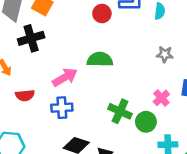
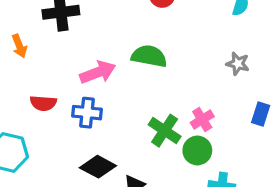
red semicircle: (25, 95) -> (43, 103), moved
pink cross: (161, 98) -> (202, 120), moved

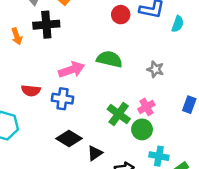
orange arrow: (19, 46) -> (17, 36), moved
gray star: (238, 64) -> (155, 69), moved

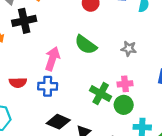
green semicircle: (109, 59) -> (86, 45), turned -150
pink arrow: (72, 70) -> (52, 59), turned -45
pink cross: (146, 107) -> (125, 84), turned 32

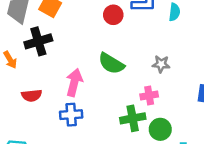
red semicircle: (18, 83) -> (32, 95), moved
pink cross: (125, 84) -> (149, 96), moved
green cross: (101, 94) -> (133, 118), turned -35

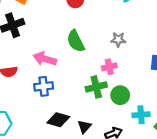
green semicircle: (111, 63) -> (76, 41), turned 35
pink arrow: (74, 82) -> (45, 59), turned -85

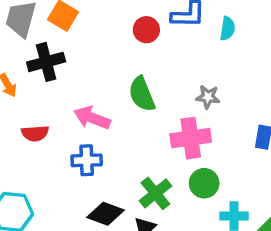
pink cross: (109, 67) -> (191, 138), size x1.6
green cross: (96, 87) -> (155, 193), moved, turned -30

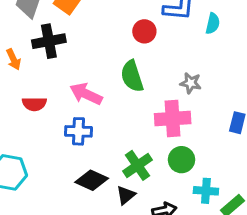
red circle: (146, 30) -> (144, 31), moved

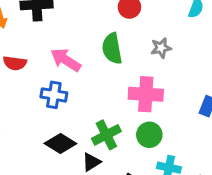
gray star: (191, 83) -> (161, 48), moved, turned -30

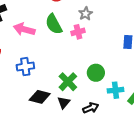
pink arrow: (66, 60) -> (24, 29), moved
pink cross: (146, 94) -> (78, 32), moved, size x0.6

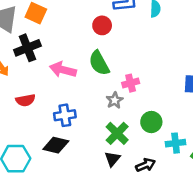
gray star: (86, 14) -> (115, 100), moved
pink cross: (78, 32) -> (131, 83), moved
black diamond: (40, 97) -> (56, 145), moved

